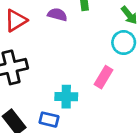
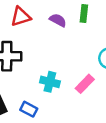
cyan cross: (66, 97) -> (50, 82), moved

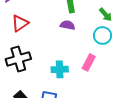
purple semicircle: (58, 20) -> (68, 25), moved

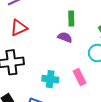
pink rectangle: (89, 62) -> (79, 77), turned -63

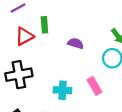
green rectangle: (71, 18) -> (44, 25), moved

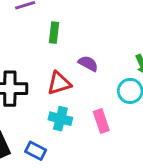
red triangle: (24, 36) -> (59, 83), moved

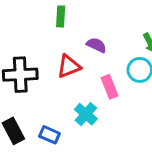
cyan cross: (60, 119) -> (86, 114), moved, turned 30
pink rectangle: (101, 121) -> (109, 87), moved

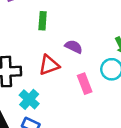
cyan cross: (86, 114) -> (29, 99), moved

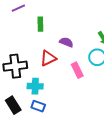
cyan cross: (29, 99) -> (35, 86), turned -35

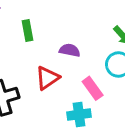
cyan cross: (35, 86) -> (79, 115), moved

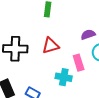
purple semicircle: (70, 50) -> (88, 35), moved, turned -48

